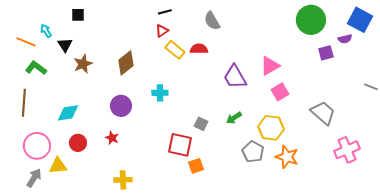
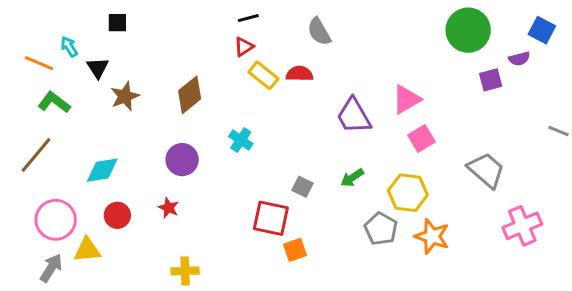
blue square: (360, 20) -> (542, 30), size x0.7
cyan cross: (160, 93) -> (241, 140), turned 35
brown line: (24, 103) -> (36, 155), turned 36

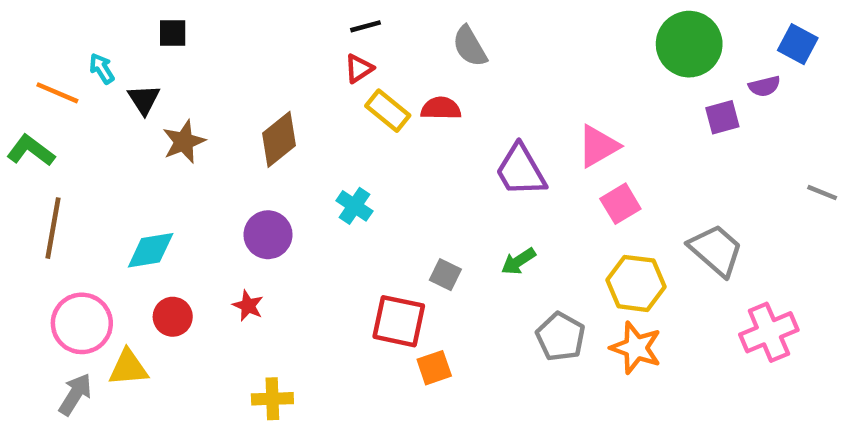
green L-shape: (54, 102) -> (31, 150), moved
brown line: (36, 155) -> (53, 228), turned -30
yellow hexagon: (408, 193) -> (636, 283), moved

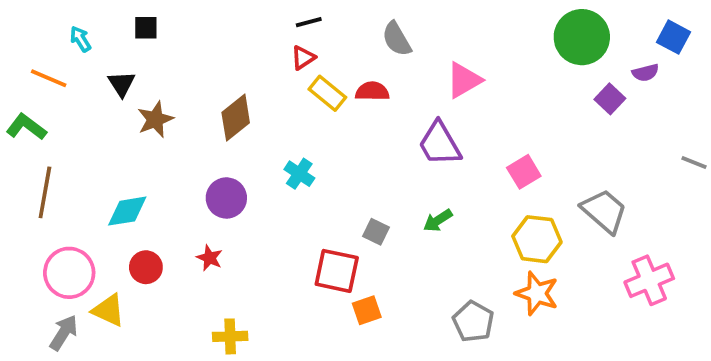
cyan arrow: (102, 68) -> (80, 39), moved
purple square: (722, 117) -> (610, 99), turned -32
pink triangle: (598, 146) -> (464, 80), moved
gray pentagon: (561, 337) -> (473, 321), moved
yellow triangle: (128, 368) -> (108, 310), turned 30

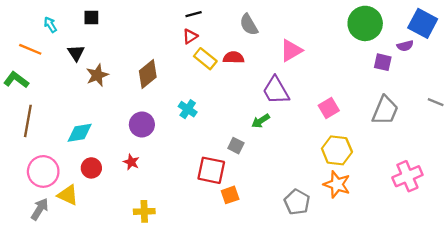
blue square: (673, 37) -> (423, 23), size x1.4
purple square: (610, 99) -> (383, 62), turned -30
gray trapezoid: (604, 211) -> (385, 110), moved, turned 72
green arrow: (438, 220) -> (261, 121), moved

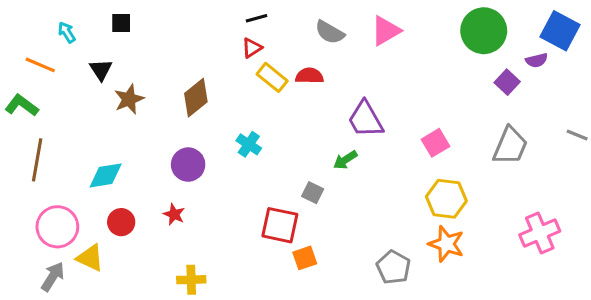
gray semicircle: (249, 25) -> (330, 32), turned -30
pink triangle: (291, 50) -> (386, 31), moved
purple square: (383, 62) -> (507, 82), turned 30

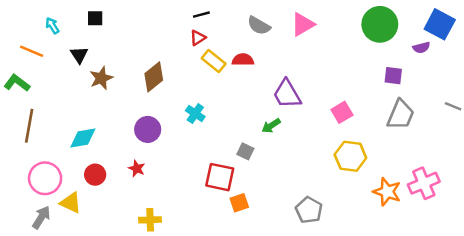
purple square: (507, 82) -> (393, 76), moved, turned -36
orange star: (446, 244) -> (387, 192), moved

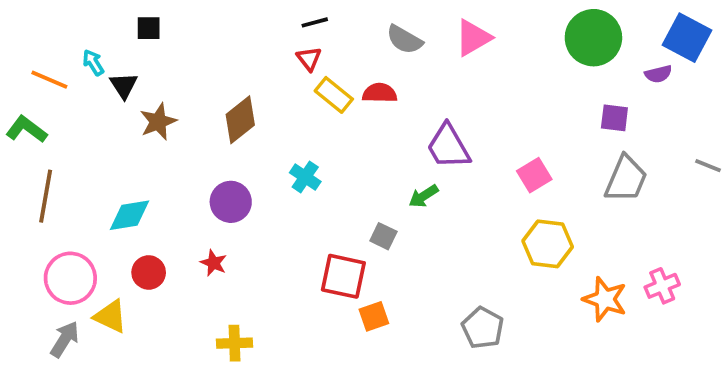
cyan arrow: (52, 26) -> (93, 62), moved
red triangle: (198, 38) -> (309, 59), turned -35
pink cross: (424, 183) -> (662, 286), size x0.7

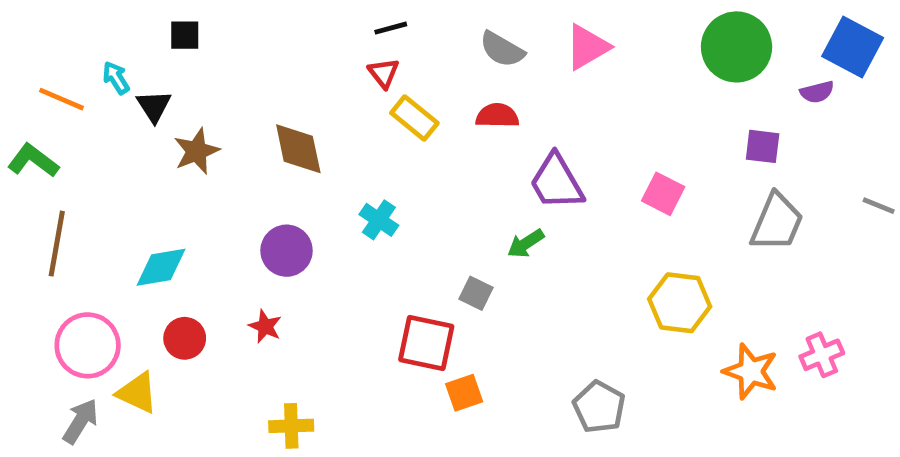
red semicircle: (380, 93) -> (497, 116), moved
brown diamond: (240, 120) -> (298, 149), turned -63
pink square: (534, 175) -> (663, 194), moved, turned -32

